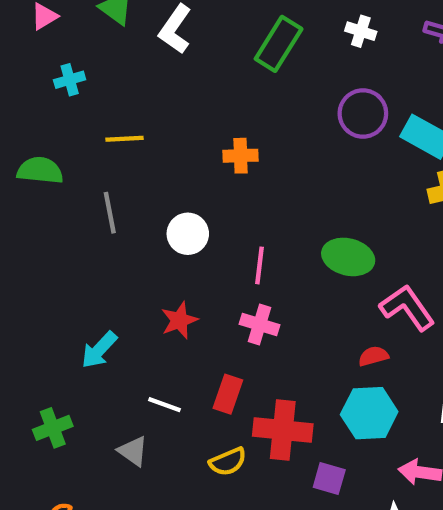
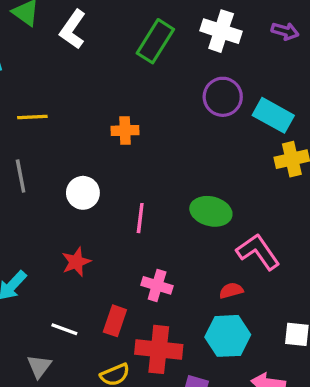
white cross: (361, 31) -> (221, 31), size x1.6
pink cross: (260, 324) -> (157, 285), moved
gray triangle: (133, 451) -> (39, 366), turned 32

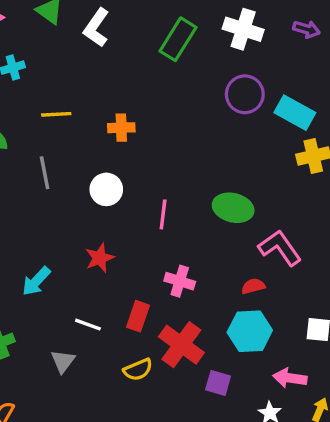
orange cross: (125, 130) -> (121, 128), moved
red cross: (159, 349) -> (181, 345), turned 30

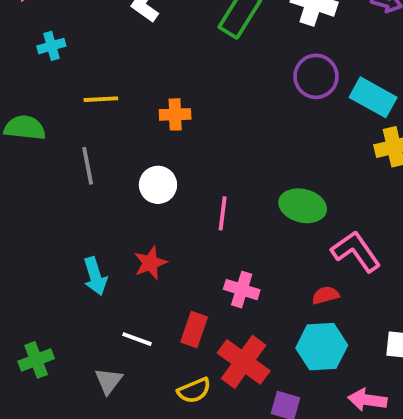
cyan arrow: (36, 281) -> (95, 276), moved, turned -60

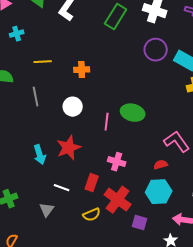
green ellipse: (303, 206) -> (133, 113), moved
red star: (150, 263) -> (69, 148), size x1.4

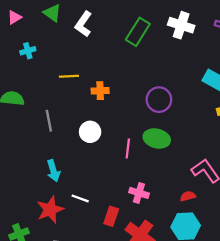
purple circle: (156, 50) -> (159, 100), moved
yellow line: (43, 62) -> (69, 76), moved
red star: (69, 148) -> (50, 210), moved
cyan arrow: (40, 155) -> (53, 171), moved
white line: (62, 188) -> (80, 198), moved

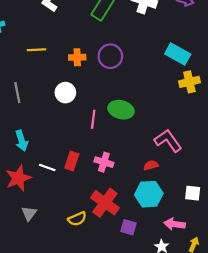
orange cross: (100, 91) -> (77, 57), moved
purple circle: (159, 100) -> (110, 56), moved
white circle: (90, 132) -> (65, 93), moved
red rectangle: (111, 216) -> (72, 161), moved

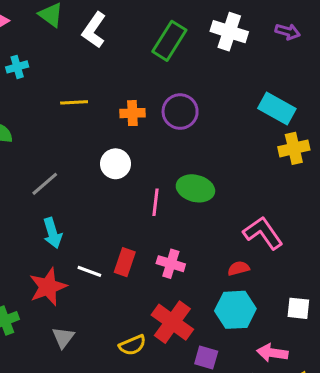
gray line: (17, 93) -> (45, 184), moved, turned 60

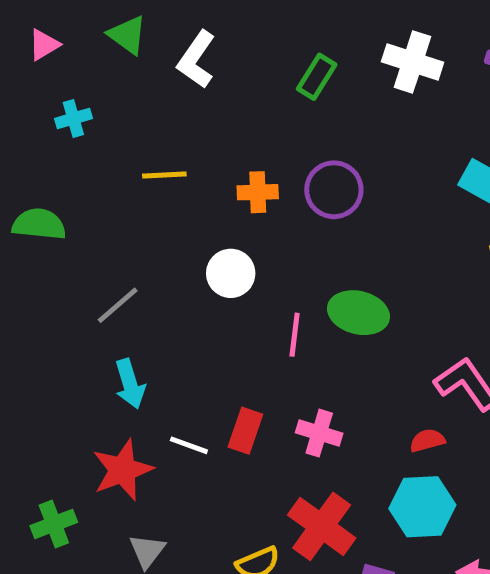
green rectangle: (169, 41) -> (317, 77), size x0.7

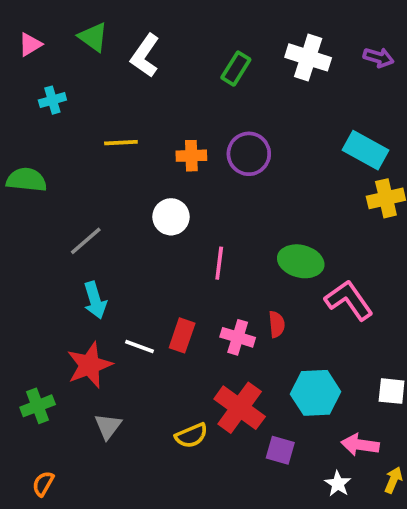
green ellipse: (358, 313) -> (301, 261), moved
red semicircle: (427, 440) -> (277, 324), moved, turned 100

